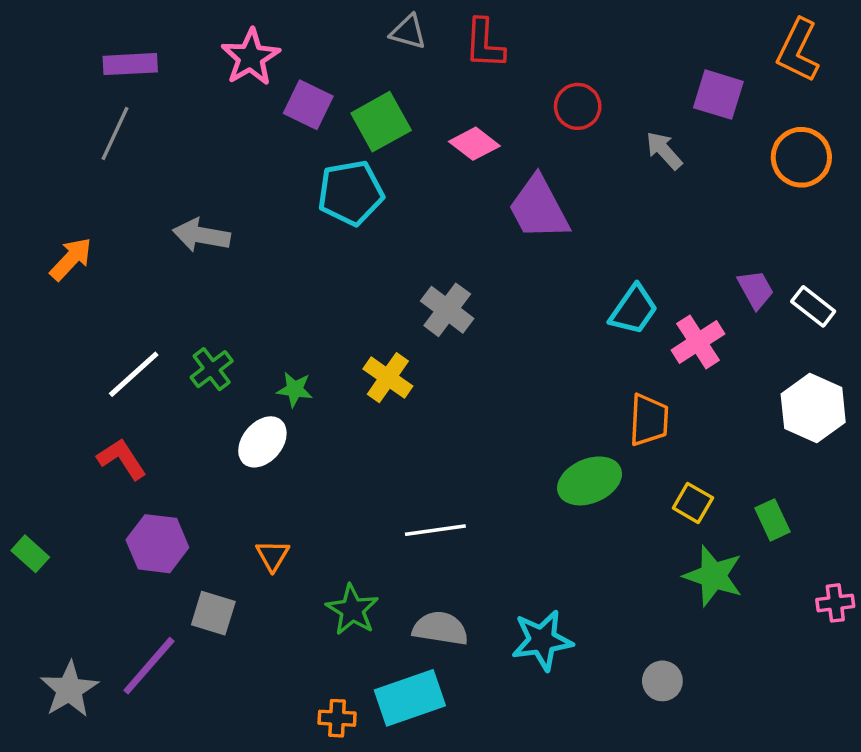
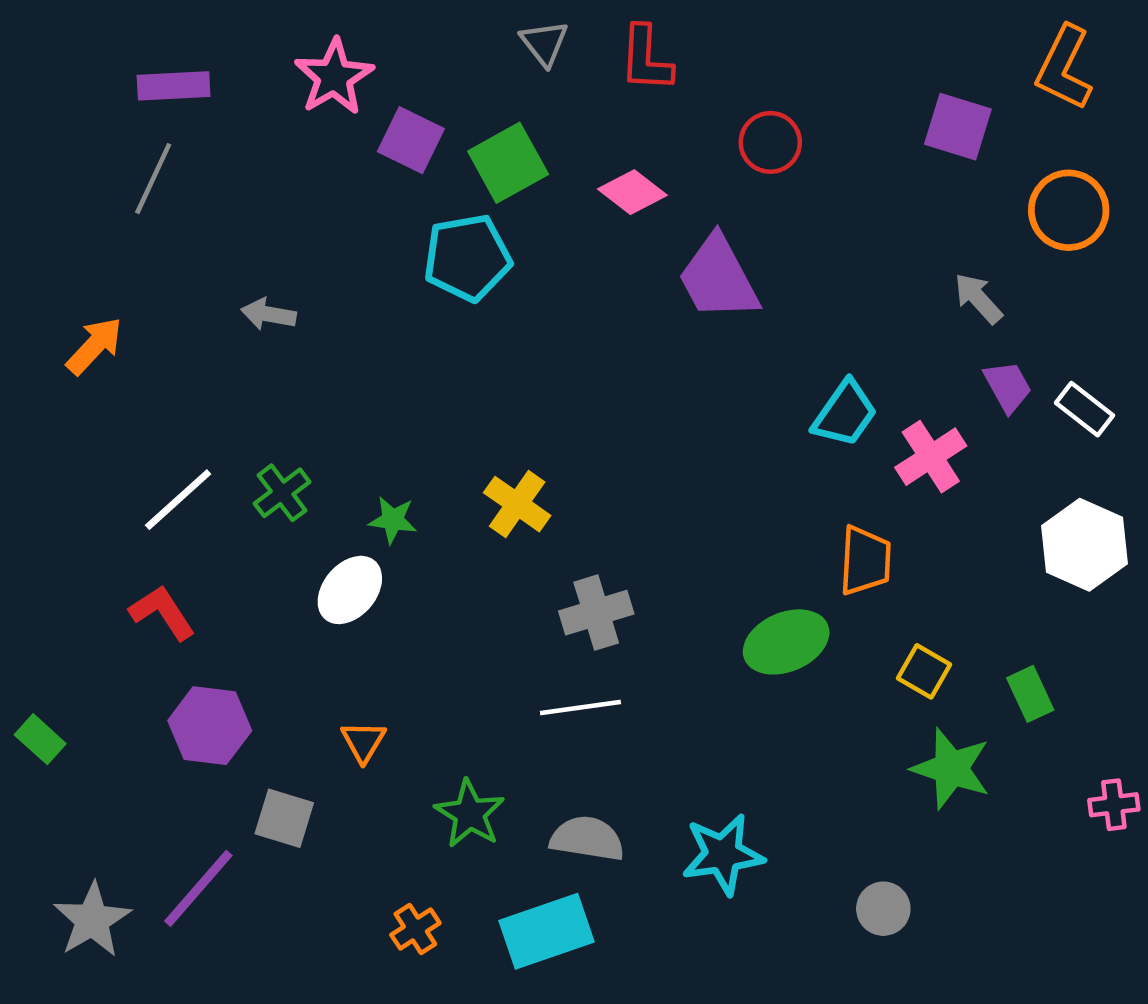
gray triangle: (408, 32) -> (544, 43), turned 36
gray arrow: (664, 150) -> (978, 298), moved
gray arrow: (201, 235) -> (268, 314), size x0.7
gray cross: (447, 310) -> (596, 613), moved, turned 36
orange cross: (337, 718) -> (415, 929), moved, turned -36

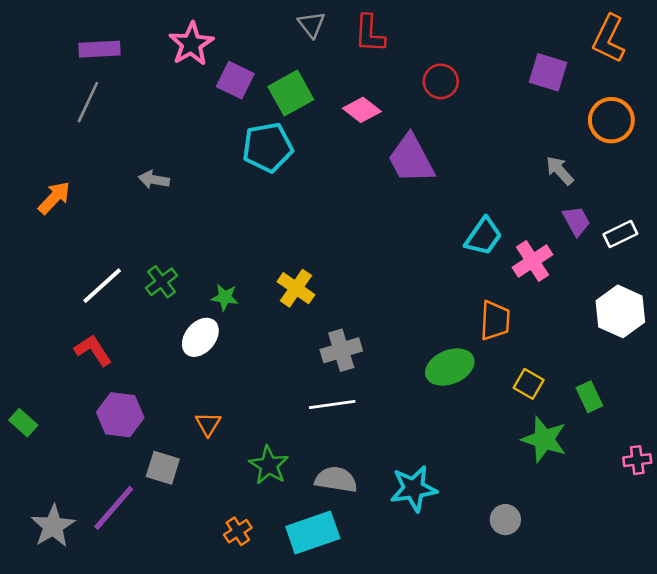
white rectangle: (1084, 409) -> (620, 234), turned -64

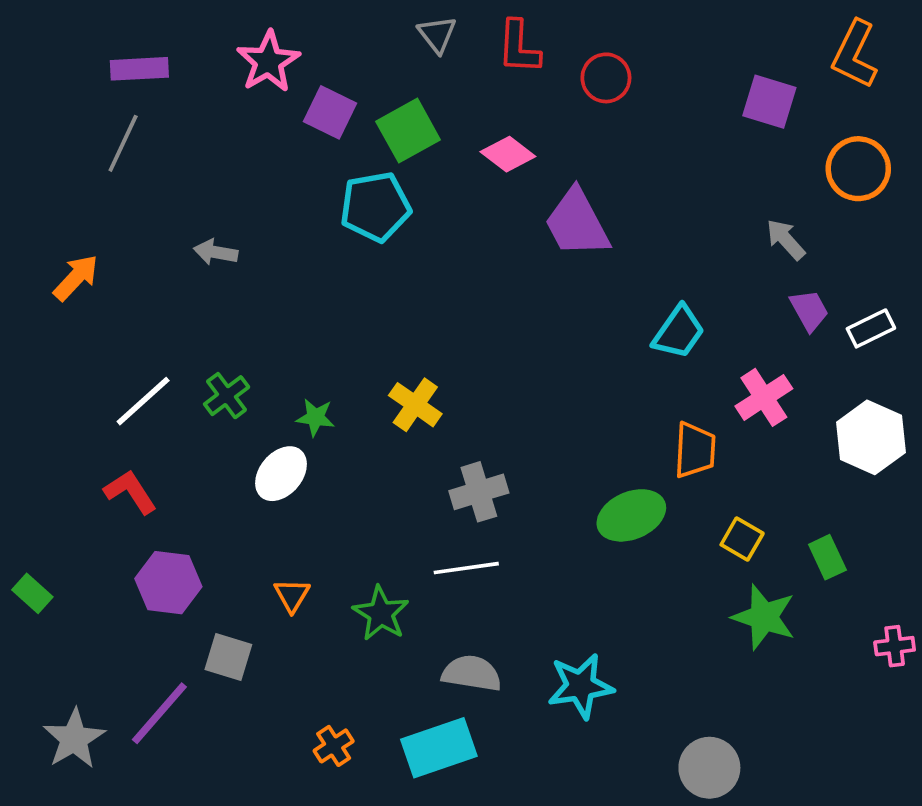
red circle: (441, 81) -> (606, 78), moved
pink cross: (533, 261) -> (764, 397), moved
green star: (269, 465) -> (381, 613), moved
gray circle: (505, 520) -> (709, 768), moved, size x1.4

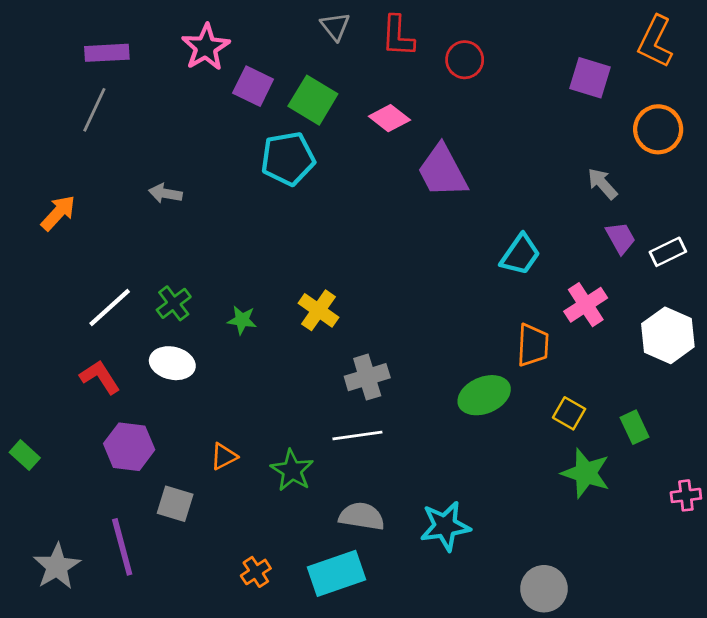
green square: (408, 131) -> (313, 100), turned -30
white ellipse: (281, 474) -> (172, 363), moved, turned 63
orange triangle: (292, 595) -> (224, 456), turned 32
purple line: (159, 713) -> (122, 547), turned -56

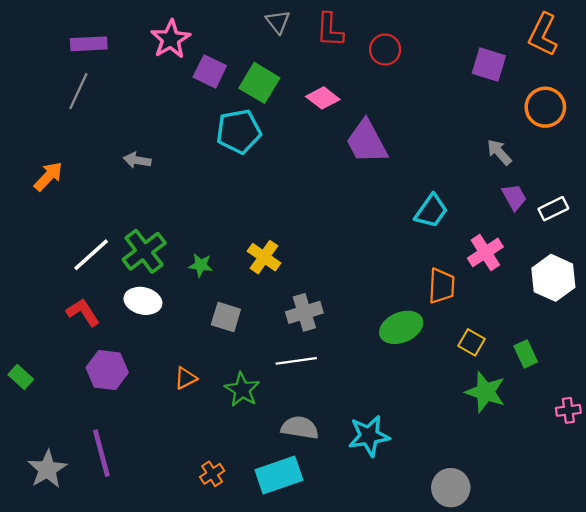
green cross: (174, 303) -> (144, 251), size x1.5
gray square: (175, 504) -> (226, 317), moved

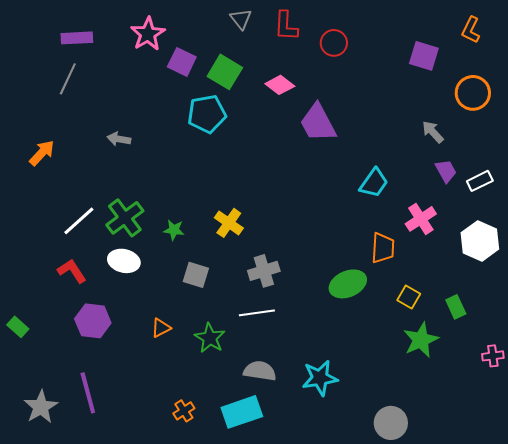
orange L-shape: (543, 35) -> (471, 30), size x0.7
green star: (485, 392) -> (421, 340), turned 30

